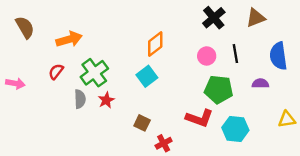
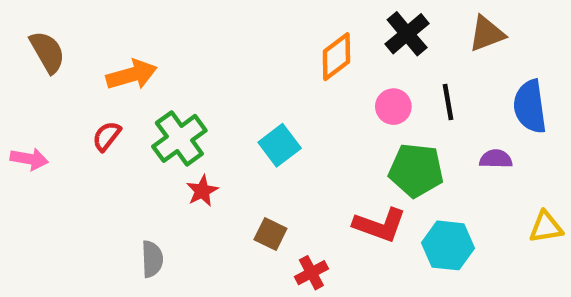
orange diamond: (155, 44) -> (336, 57), moved
gray semicircle: (80, 99) -> (152, 259), moved

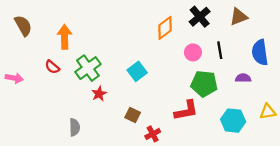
orange arrow: (132, 75) -> (64, 37), turned -75
red semicircle: (107, 136) -> (52, 67), turned -88
red L-shape: (380, 225) -> (186, 110), turned -30
cyan hexagon: (448, 245) -> (233, 121), moved

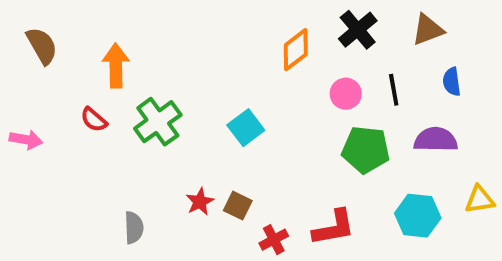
blue semicircle: (260, 52) -> (452, 82), moved, size x0.6
purple semicircle: (243, 78) -> (436, 140), size x1.5
red star: (99, 94) -> (200, 202), moved
red L-shape: (186, 110) -> (334, 228), moved

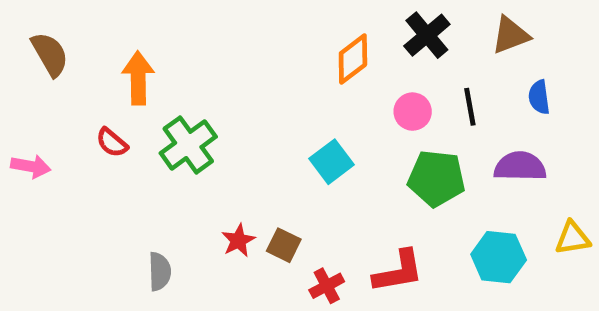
cyan square: (246, 128) -> (331, 162), moved

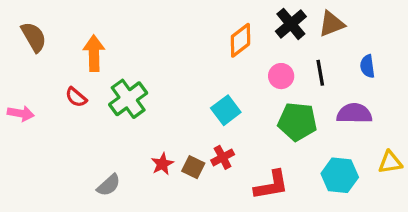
brown triangle: (510, 35) -> (332, 24), moved
gray semicircle: (160, 271) -> (109, 185), turned 50
red cross: (327, 286) -> (223, 157), moved

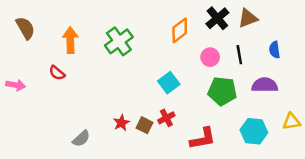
green cross: (128, 99) -> (119, 41), moved

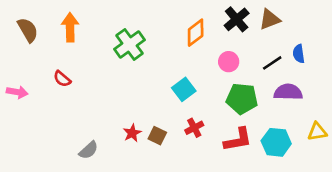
orange arrow: (70, 40) -> (70, 27), moved
black line: (239, 55) -> (272, 63), moved, turned 66
red cross: (166, 118) -> (194, 128), moved
red L-shape: (203, 139) -> (238, 140), moved

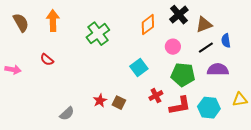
brown triangle: (270, 19) -> (204, 25), moved
red cross: (194, 128) -> (156, 96), moved

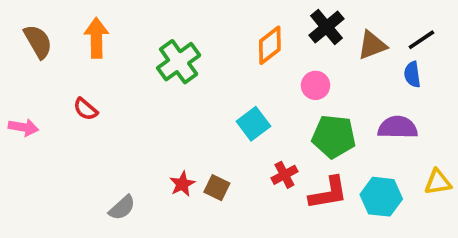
black line: (206, 48) -> (421, 40), moved

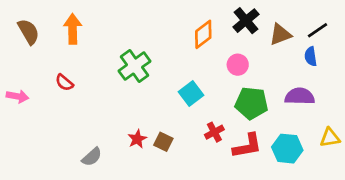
green cross: (179, 62) -> (135, 66), moved

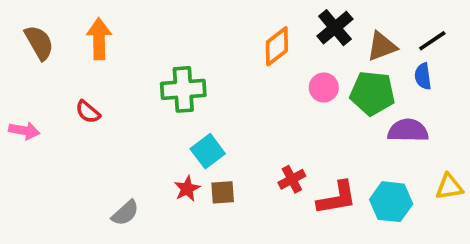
green cross: (135, 66) -> (183, 89), turned 32
cyan square: (191, 94) -> (208, 151), moved
green pentagon: (251, 103) -> (372, 93), moved
brown square: (163, 142) -> (223, 192), turned -30

